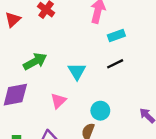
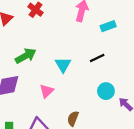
cyan rectangle: (116, 36) -> (108, 26), moved
cyan circle: (100, 111) -> (106, 91), moved

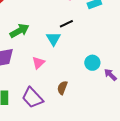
black line: (97, 58) -> (66, 24), moved

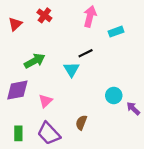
pink triangle: (38, 63) -> (46, 101), moved

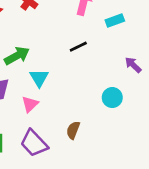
cyan triangle: (72, 69) -> (39, 78), moved
purple arrow: (133, 108) -> (133, 65), moved

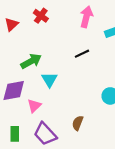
pink triangle: (30, 104) -> (34, 106), moved

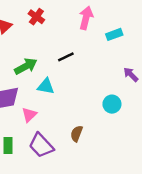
black line: (82, 54) -> (66, 57), moved
cyan triangle: (49, 80) -> (46, 86), turned -49

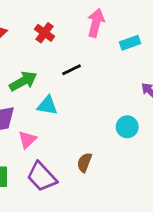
red cross: (36, 17) -> (44, 33), moved

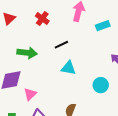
green arrow: (23, 81) -> (27, 53), turned 36
cyan triangle: (47, 105) -> (68, 68), moved

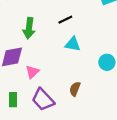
green arrow: (27, 53) -> (29, 28), turned 90

